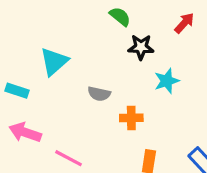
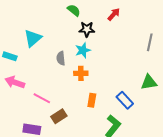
cyan star: (167, 81) -> (83, 50), moved
gray semicircle: (99, 94) -> (61, 58), turned 72

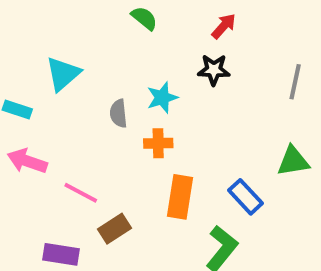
black star: (87, 29) -> (214, 70), moved
orange rectangle: (92, 100) -> (180, 197), size x1.5

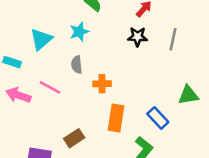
gray line: (295, 82) -> (173, 39), moved
cyan star: (162, 98) -> (79, 32), moved
pink line: (81, 193) -> (50, 87), moved

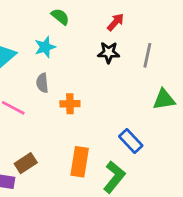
green triangle: (188, 95) -> (164, 100), moved
orange rectangle: (116, 118) -> (80, 162), moved
brown rectangle: (74, 138) -> (26, 163), moved

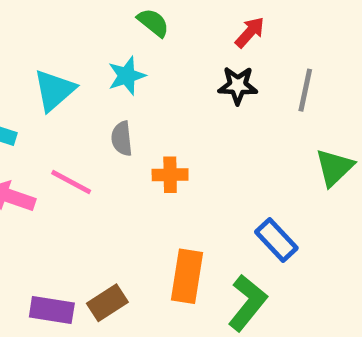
green triangle: (164, 100) -> (334, 168), turned -35
brown rectangle: (26, 163) -> (107, 303), moved

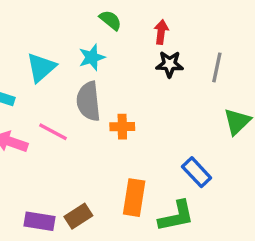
red arrow: (250, 32) -> (161, 32), moved, turned -35
gray semicircle: (122, 139) -> (88, 101), size x1.6
green L-shape: (247, 303) -> (176, 216), turned 39

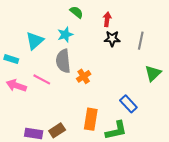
orange cross: (122, 127) -> (84, 76), turned -32

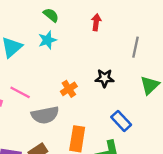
green semicircle: (76, 12) -> (51, 15), moved
black star: (112, 39) -> (105, 78), moved
gray semicircle: (63, 61) -> (45, 115), moved, turned -95

